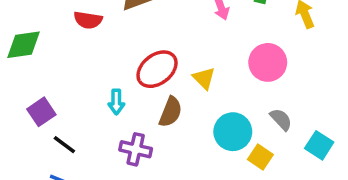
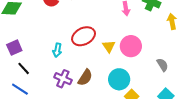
pink circle: (268, 62) -> (131, 46), moved
brown semicircle: (171, 112) -> (85, 78), moved
gray semicircle: (281, 119) -> (162, 65), moved

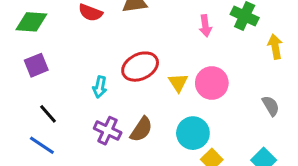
purple square: (14, 48) -> (36, 65), moved
gray semicircle: (162, 65) -> (271, 106), moved

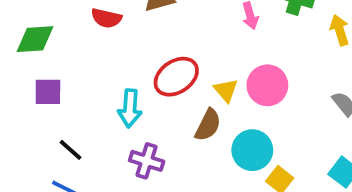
purple square: (36, 65) -> (48, 92), turned 30
cyan arrow: (100, 87) -> (130, 108), size x1.4
brown semicircle: (141, 129) -> (208, 125), moved

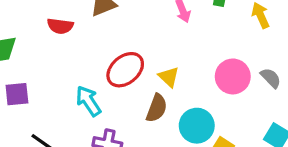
pink circle: (267, 85) -> (233, 76), moved
cyan arrow: (130, 108) -> (88, 101), turned 148

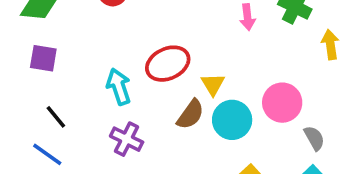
gray semicircle: (271, 78) -> (314, 138), moved
cyan circle: (197, 126) -> (232, 120), moved

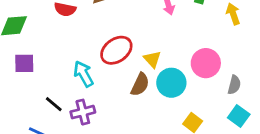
black line: (56, 117) -> (54, 104), moved
gray semicircle: (314, 138) -> (234, 85), turned 54
purple cross: (127, 139) -> (83, 112), moved, turned -30

